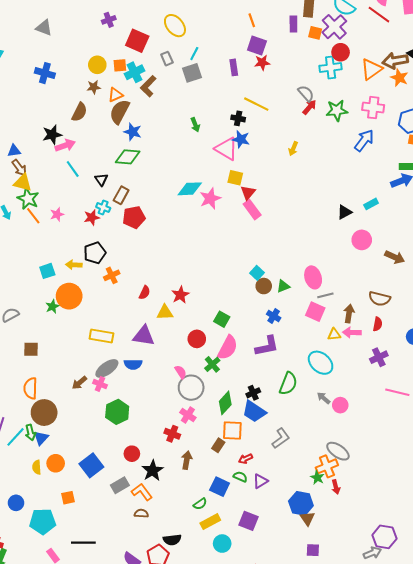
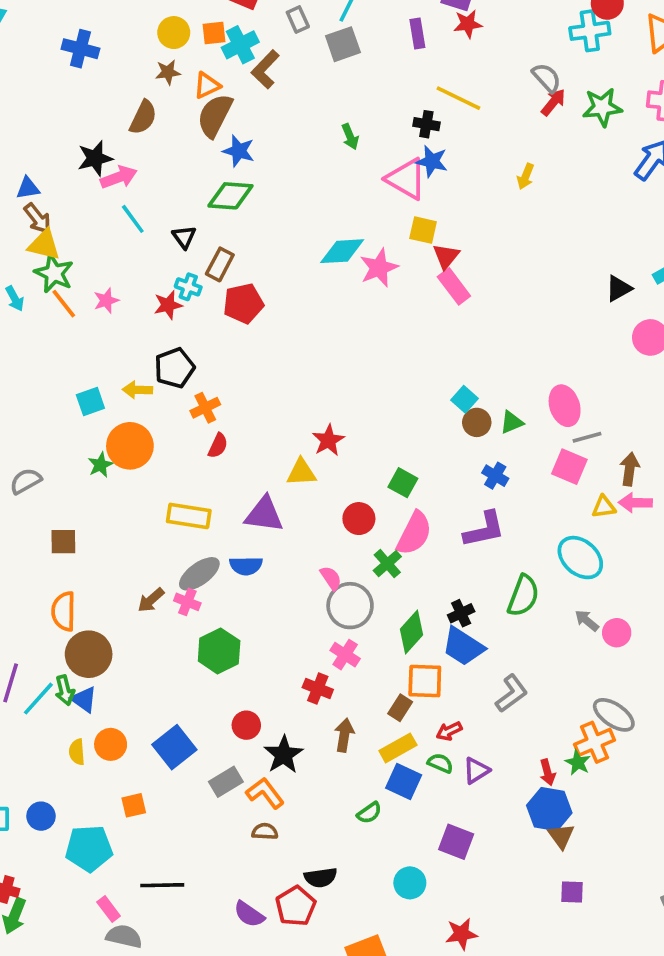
red semicircle: (145, 293) -> (218, 446), moved
blue triangle: (41, 438) -> (84, 700), turned -35
red arrow: (336, 487) -> (548, 772), moved
yellow rectangle: (210, 522) -> (398, 748), moved

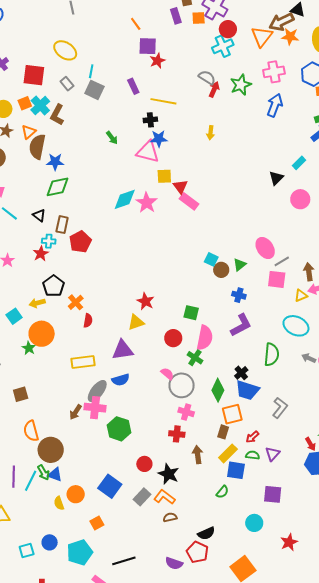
purple rectangle: (417, 33) -> (133, 86), moved
gray square: (343, 44) -> (94, 90), turned -30
pink cross: (187, 602) -> (95, 408), size x1.5

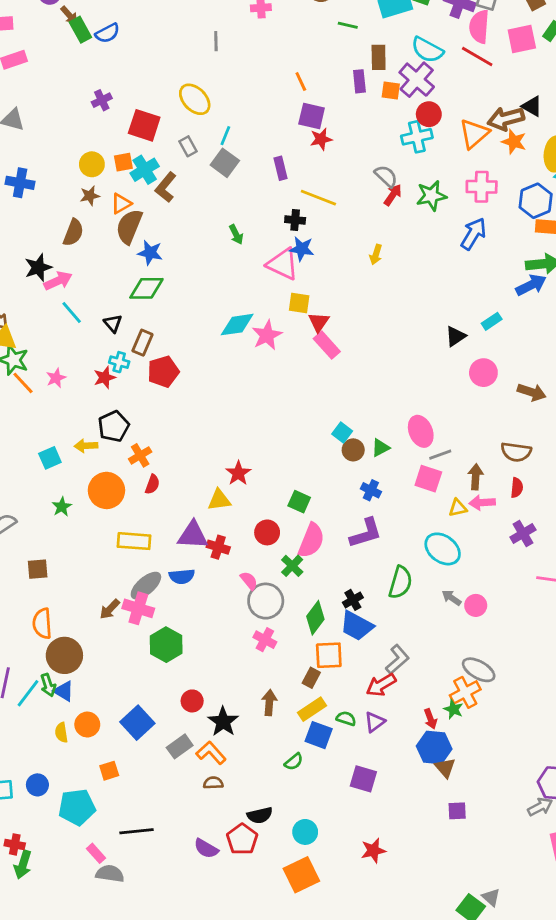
orange circle: (42, 334) -> (106, 490), moved
red cross: (177, 434) -> (218, 547), moved
red arrow: (252, 437) -> (381, 685), moved, size x1.5
cyan circle: (254, 523) -> (305, 832), moved

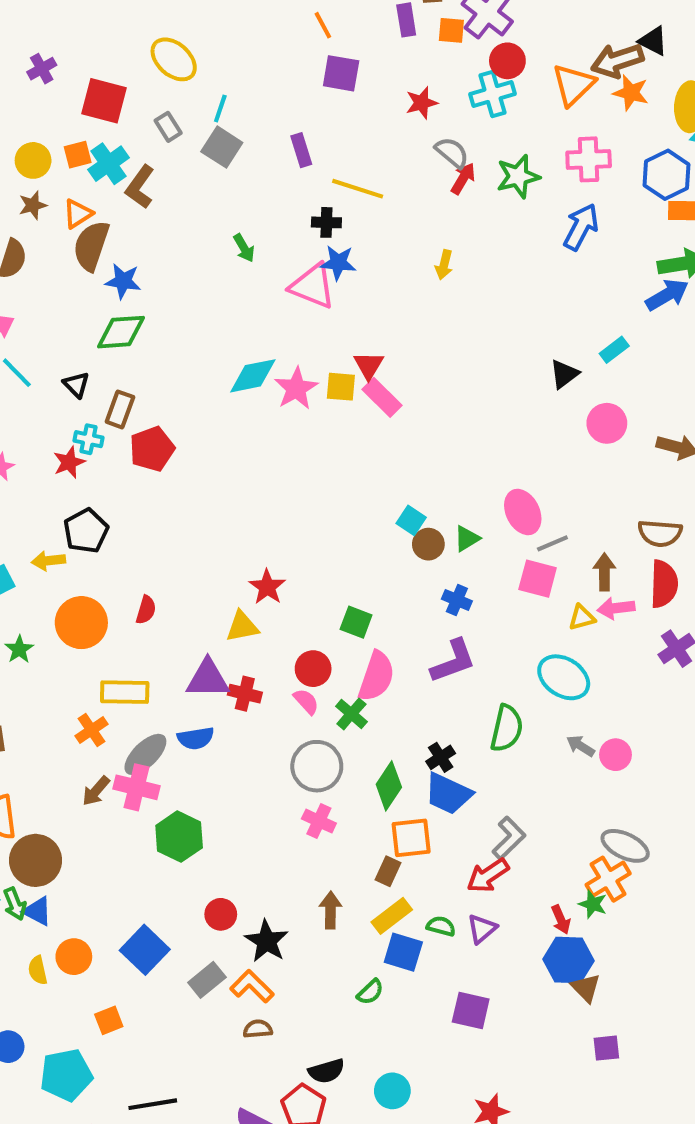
red star: (321, 139) -> (422, 103), moved
yellow square: (299, 303) -> (341, 387), moved
orange cross: (140, 455) -> (92, 730), moved
red semicircle: (517, 488) -> (664, 584), size x1.6
pink semicircle: (249, 581) -> (306, 701), moved

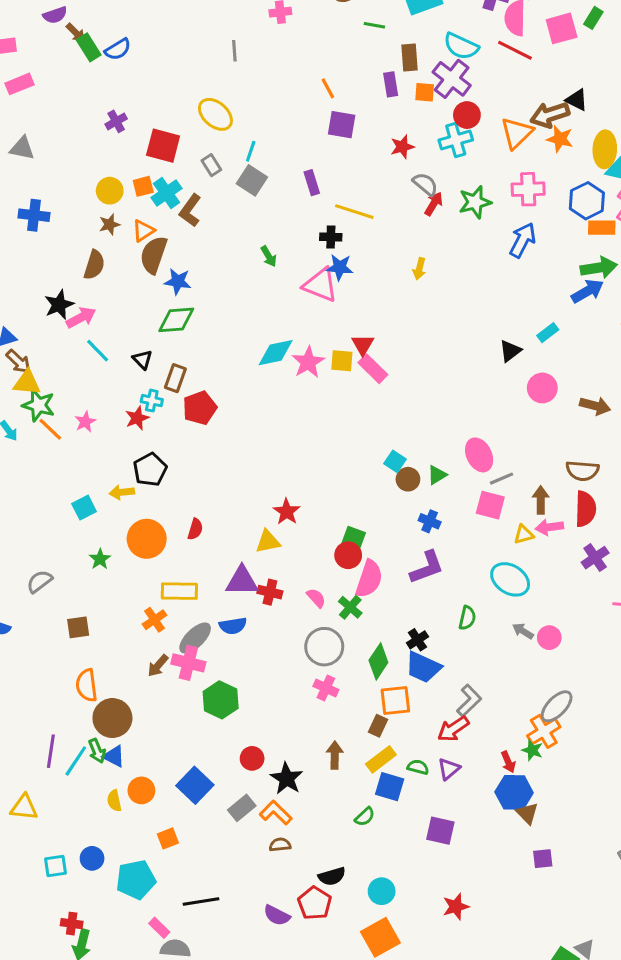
red circle: (313, 669) -> (348, 555), moved
green semicircle: (507, 728) -> (467, 618), size x0.7
gray ellipse: (625, 846) -> (557, 706), turned -72

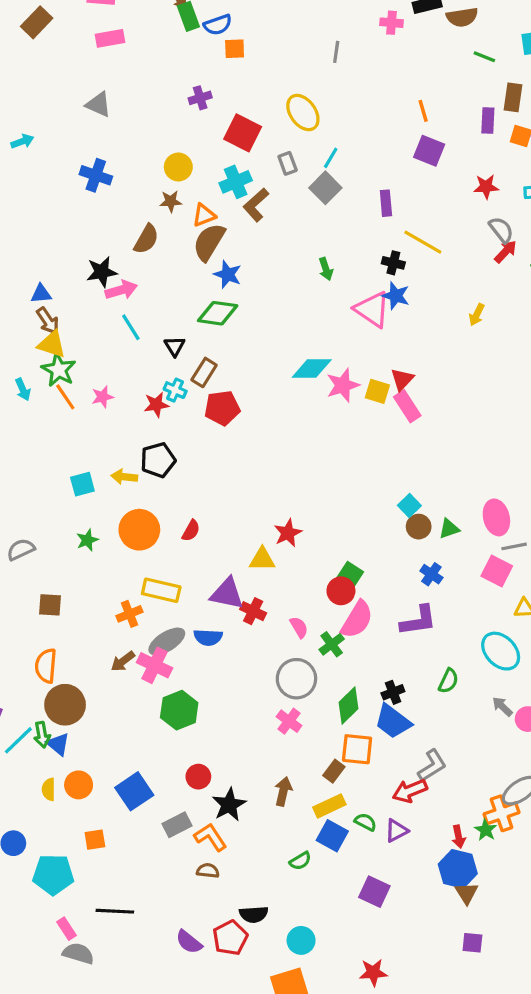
orange square: (143, 186) -> (235, 49), moved

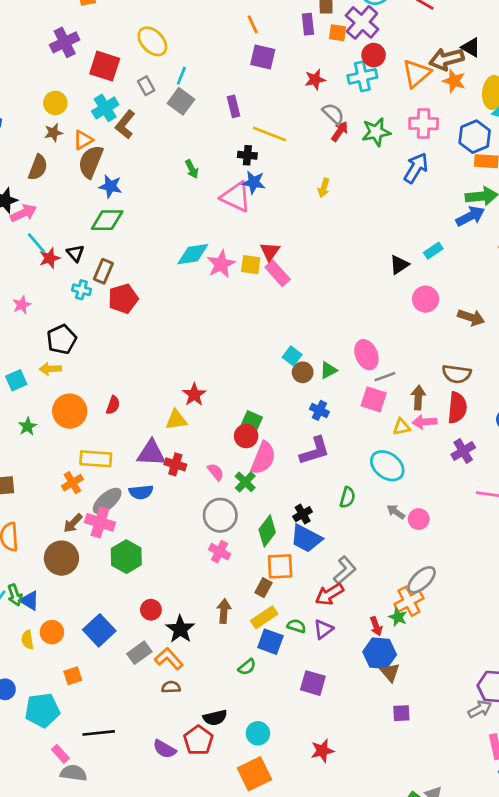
purple cross: (200, 98) -> (65, 42), size x1.5
red star: (156, 405) -> (50, 258), moved
black pentagon: (158, 460) -> (62, 339), moved
brown circle: (65, 705) -> (61, 558), moved

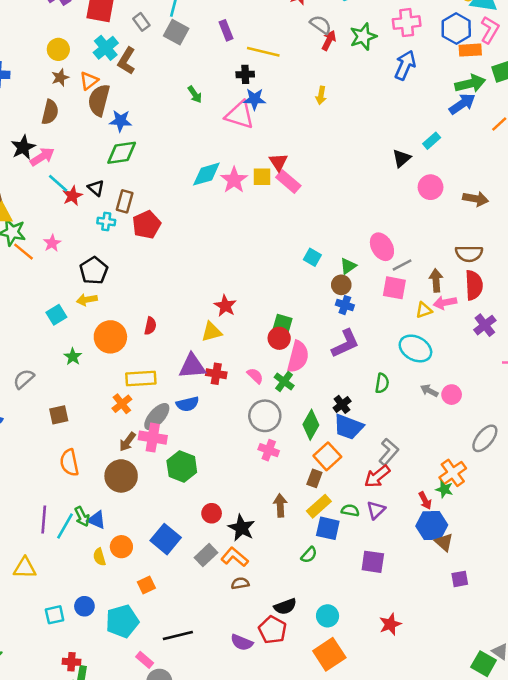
brown circle: (303, 372) -> (341, 285), moved
orange square: (280, 566) -> (327, 456), turned -32
gray ellipse: (422, 580) -> (485, 438), moved

